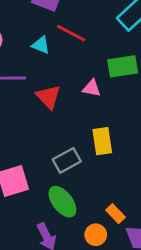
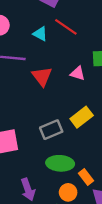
yellow rectangle: (102, 141) -> (82, 117), turned 55
green ellipse: (62, 202) -> (60, 163), moved, turned -55

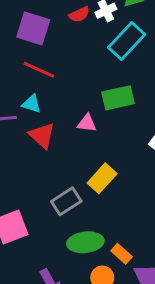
red line: (66, 27) -> (39, 70), moved
cyan triangle: (40, 34) -> (32, 104), moved

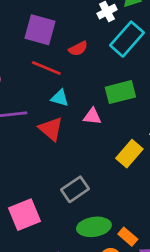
red semicircle: (79, 14) -> (78, 49), moved
cyan triangle: (32, 104) -> (60, 98), moved
yellow rectangle: (102, 178) -> (129, 154), moved

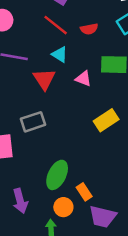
red semicircle: (78, 49) -> (89, 29), moved
gray rectangle: (75, 189) -> (33, 122), moved
green ellipse: (94, 227) -> (57, 175), turned -72

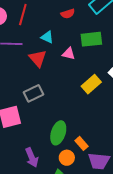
red line: (56, 25) -> (23, 15), moved, turned 75

